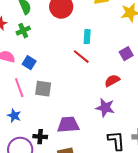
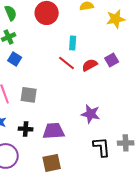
blue square: (29, 63) -> (15, 59), moved
red semicircle: (112, 81) -> (90, 65), moved
black cross: (40, 137) -> (26, 129), moved

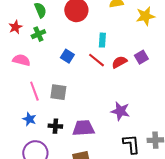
blue square: (15, 59) -> (67, 56), moved

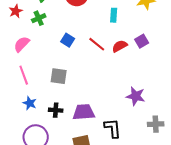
cyan rectangle: (102, 40) -> (114, 15), moved
pink semicircle: (21, 60) -> (22, 44), turned -60
pink line: (34, 91) -> (24, 75), moved
purple star: (120, 111) -> (136, 96), moved
black L-shape: (131, 144) -> (113, 128), moved

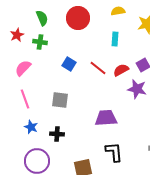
green cross: (39, 18) -> (40, 42), turned 32
purple star: (136, 96) -> (137, 89), moved
purple trapezoid: (84, 112) -> (106, 118), moved

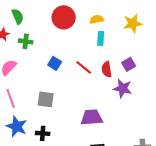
yellow semicircle: (118, 11) -> (97, 19), moved
green semicircle: (42, 18) -> (18, 16), moved
red semicircle: (121, 70) -> (107, 69), turned -70
blue star: (31, 127) -> (17, 126), size x1.5

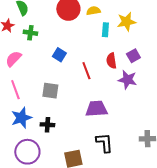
yellow semicircle: (97, 19) -> (93, 11), moved
yellow star: (133, 23) -> (126, 22), moved
red line: (84, 67) -> (86, 71), moved, turned 30
blue star: (17, 126) -> (21, 118), turned 30

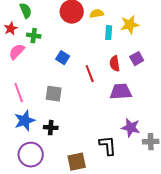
pink semicircle: (13, 59) -> (17, 52), moved
purple star: (127, 80) -> (131, 128), moved
purple trapezoid: (96, 109) -> (121, 92), moved

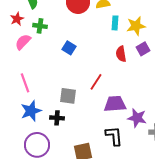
yellow star: (130, 25) -> (136, 26), moved
red line: (90, 74) -> (96, 82), moved, turned 54
purple trapezoid: (121, 92) -> (115, 104), moved
gray square: (54, 94) -> (68, 96), moved

